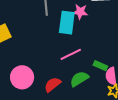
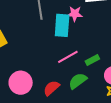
green rectangle: (100, 66) -> (92, 60), moved, turned -48

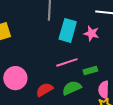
pink star: (75, 14) -> (91, 33), moved

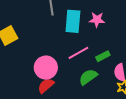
pink circle: (15, 78) -> (46, 68), moved
red semicircle: (45, 90) -> (46, 86), moved

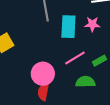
green semicircle: (88, 77) -> (85, 82), turned 36
red semicircle: (46, 86) -> (43, 92), turned -36

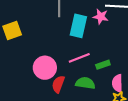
pink star: (92, 24) -> (101, 17), moved
red semicircle: (43, 92) -> (58, 84), moved

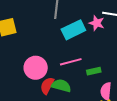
cyan rectangle: (78, 26) -> (73, 30), turned 45
green semicircle: (85, 83) -> (61, 86), moved

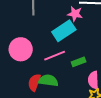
cyan rectangle: (73, 30) -> (64, 31), moved
pink circle: (36, 68) -> (21, 49), moved

